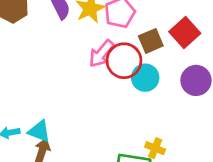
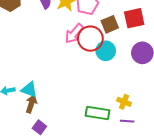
red square: (185, 32) -> (134, 18), turned 30
yellow cross: (155, 148) -> (124, 102), moved

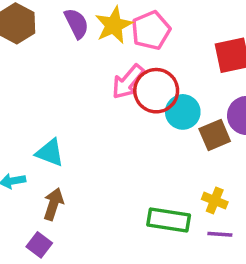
brown square: (110, 24) -> (215, 135), moved
cyan triangle: (29, 90) -> (50, 153), moved
purple square: (39, 127) -> (39, 245), moved

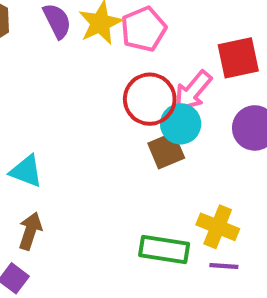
pink arrow: (128, 82) -> (193, 91), moved
brown square: (215, 135) -> (166, 151), moved
yellow cross: (215, 201) -> (218, 227), size x1.4

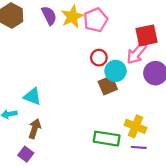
pink arrow: (193, 91) -> (137, 53), moved
red circle: (150, 99) -> (99, 58), size x0.6

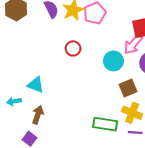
red circle: (99, 58) -> (73, 48), moved
brown square: (108, 85) -> (128, 88), moved

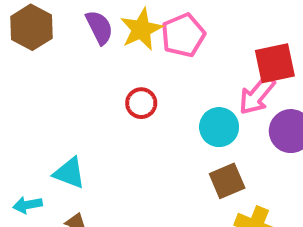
brown square: (128, 88) -> (227, 181), moved

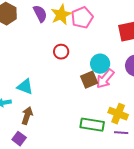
pink arrow: (257, 95) -> (105, 79), moved
brown square: (227, 181) -> (89, 80), moved

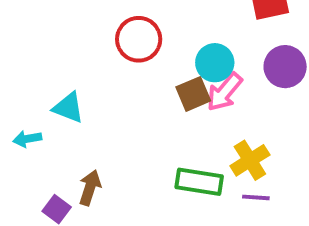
red circle: (61, 52) -> (139, 39), size x1.5
yellow cross: (118, 114) -> (250, 160), turned 36
brown arrow: (27, 116) -> (90, 188), moved

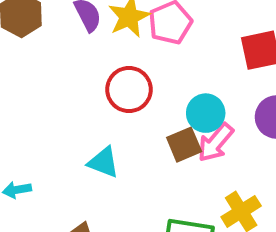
cyan triangle: (68, 108) -> (103, 162), moved

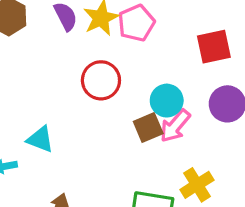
cyan triangle: (103, 162) -> (40, 139), moved

